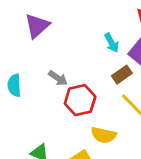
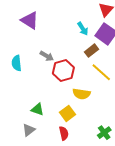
purple triangle: (37, 26) -> (30, 20), turned -42

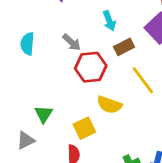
cyan arrow: (83, 29) -> (109, 21), moved
brown rectangle: (92, 51) -> (124, 47), moved
green triangle: (37, 109) -> (44, 114), turned 32

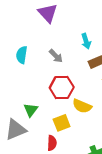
red hexagon: (91, 67) -> (62, 87), moved
gray triangle: (26, 140) -> (16, 130), size x1.5

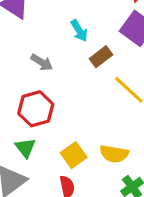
red hexagon: (62, 87) -> (36, 109), moved
yellow semicircle: (82, 106) -> (114, 154), moved

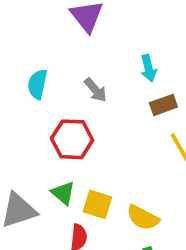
green triangle: (25, 148) -> (63, 193), moved, turned -30
yellow square: (74, 155) -> (97, 204), turned 35

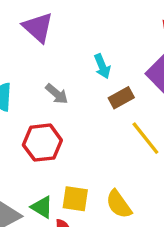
green triangle: (63, 193) -> (42, 207), moved
yellow semicircle: (143, 218) -> (119, 204), turned 36

